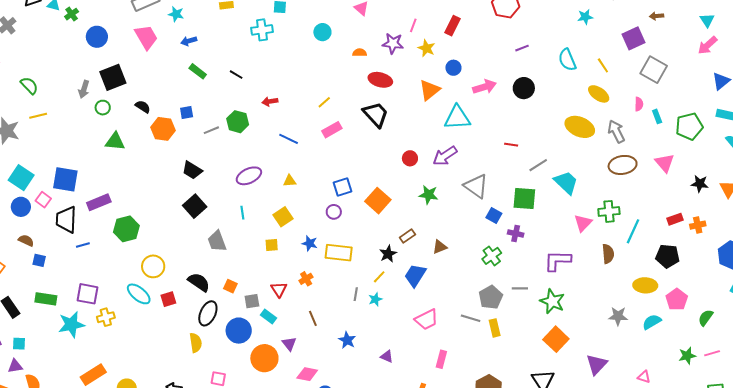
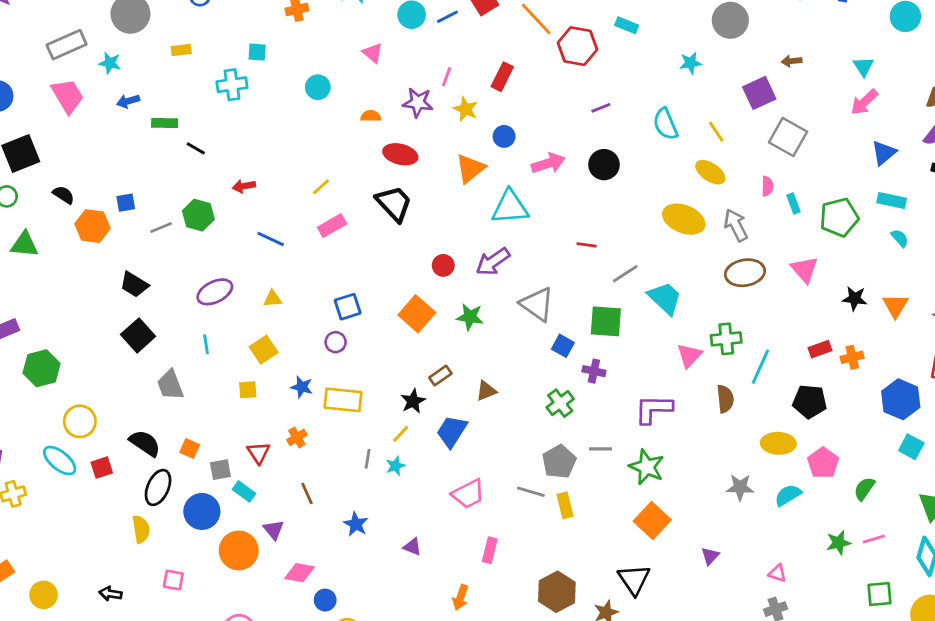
green rectangle: (198, 71) -> (165, 123), moved, turned -36
orange square: (378, 201) -> (417, 314), moved
purple triangle: (597, 364) -> (710, 556), size x0.6

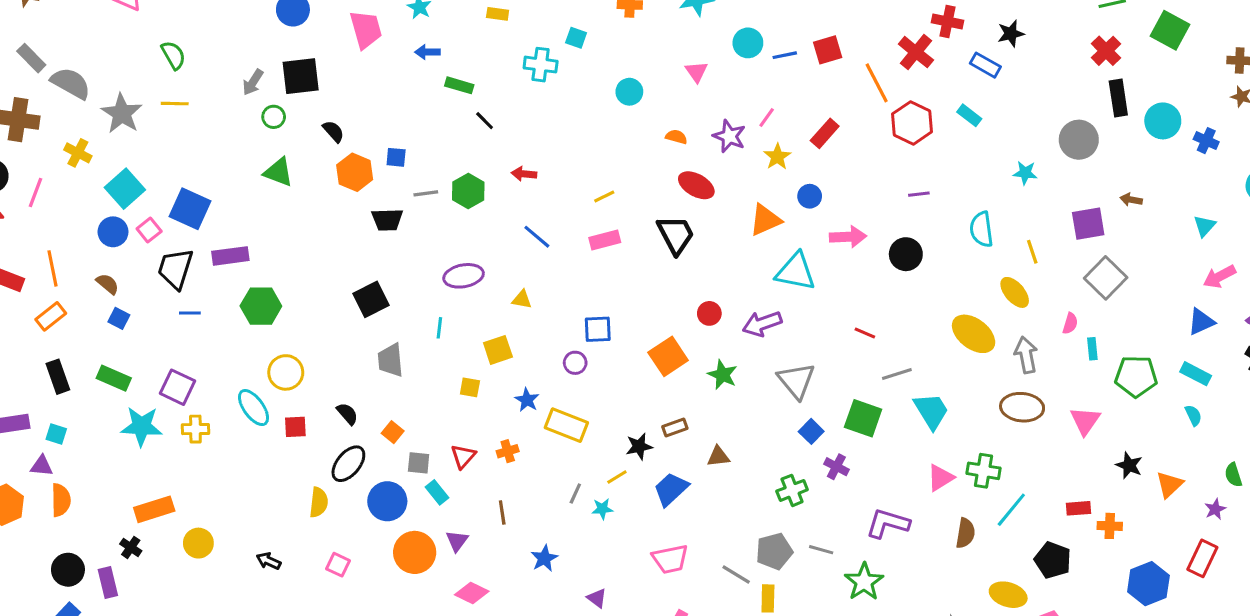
pink arrow: (864, 102) -> (1219, 277), moved
black trapezoid: (134, 284) -> (387, 220), moved, turned -48
black semicircle: (145, 443) -> (347, 414), size x0.7

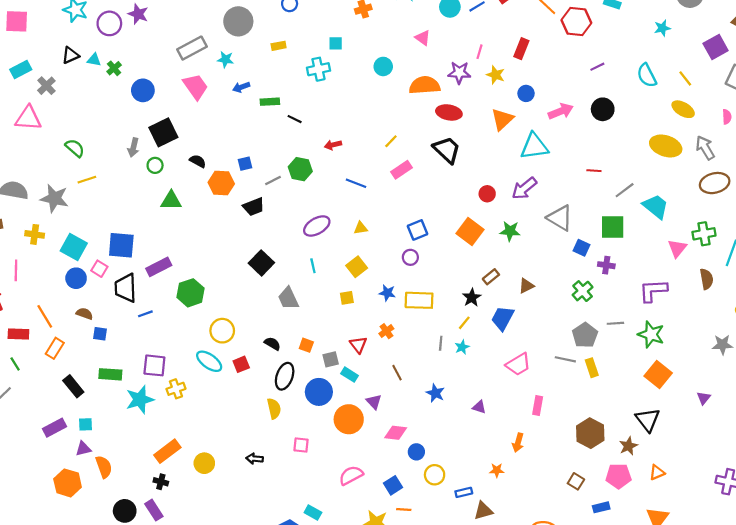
orange semicircle: (676, 137) -> (425, 85), size x2.0

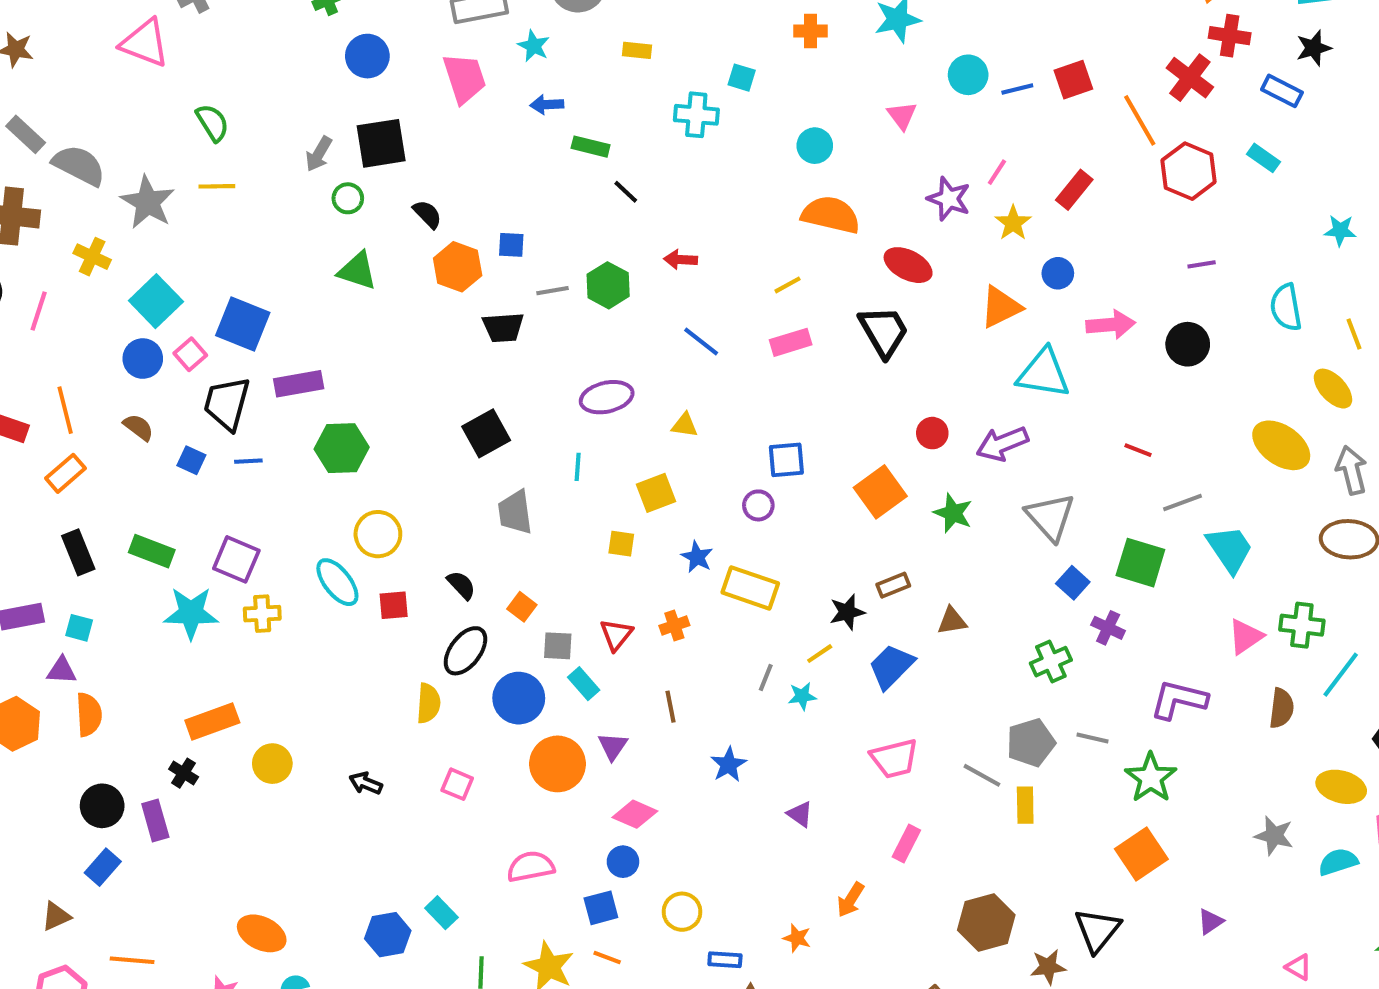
orange semicircle: (425, 85) -> (831, 215), moved
blue square: (100, 334) -> (191, 460), moved
blue circle: (416, 452) -> (623, 862), moved

